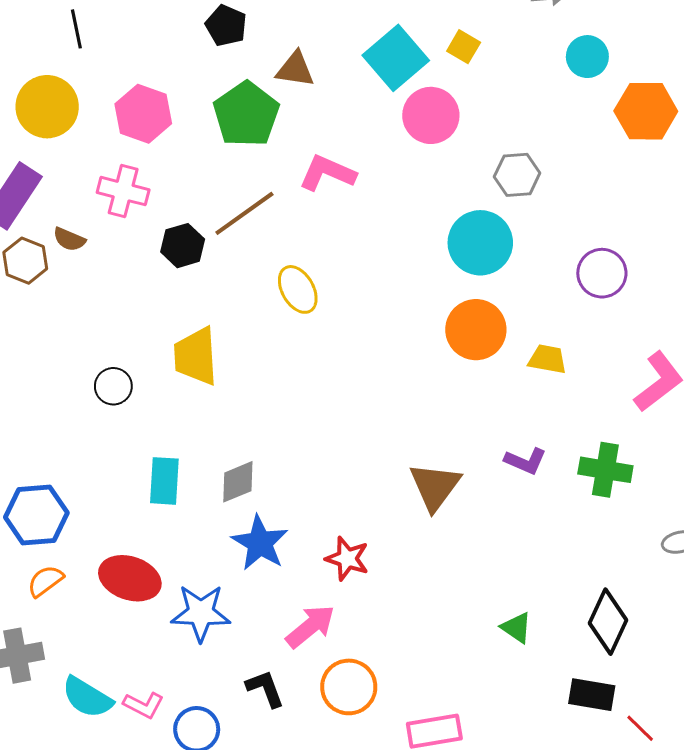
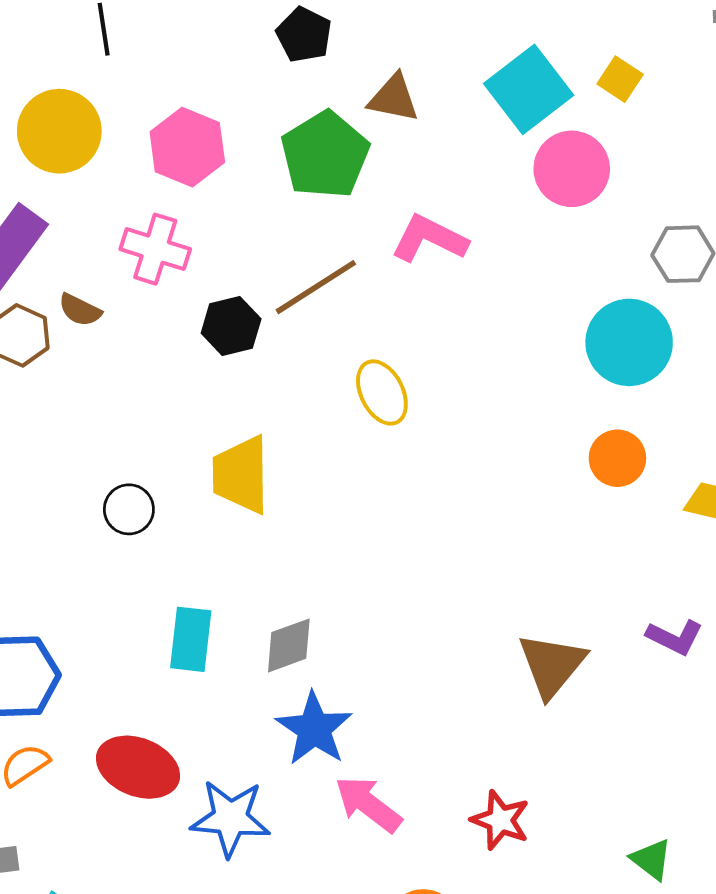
orange circle: (476, 330) -> (617, 458), size x0.7
red star: (347, 559) -> (500, 820), moved
pink arrow: (310, 626) -> (368, 804), moved, turned -106

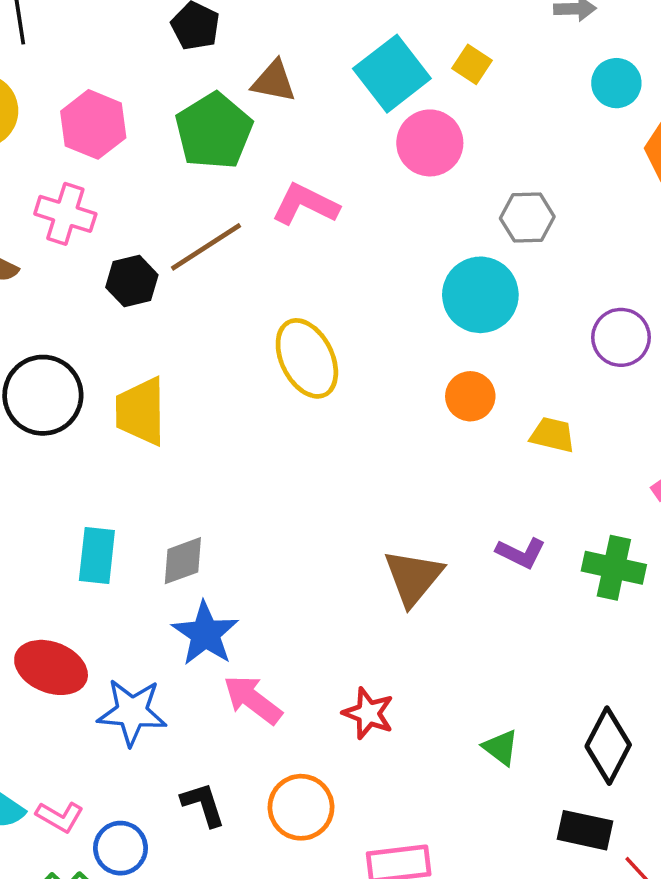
yellow ellipse: (382, 392) -> (307, 358), moved, size x1.4
black circle: (129, 509) -> (43, 395), moved, size x1.8

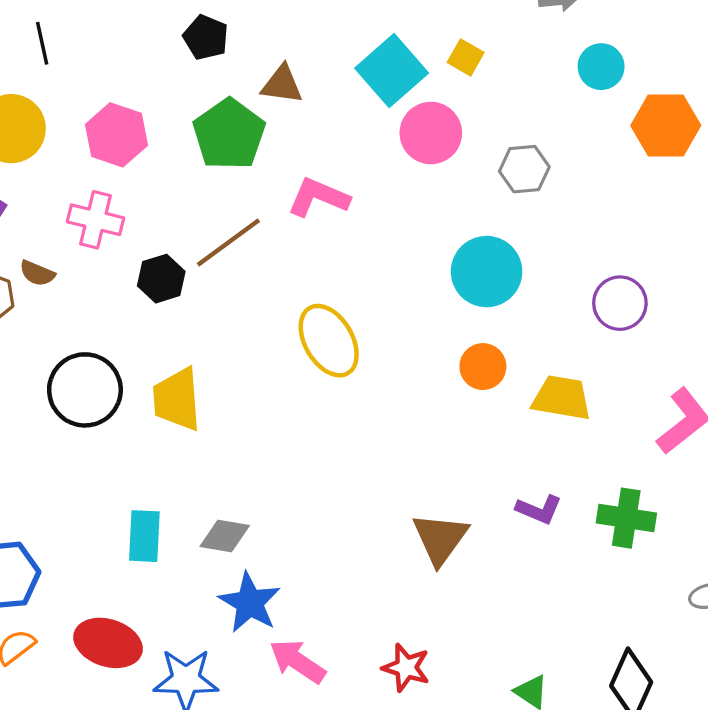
gray hexagon: (527, 217) -> (524, 169), moved
yellow trapezoid: (552, 435) -> (562, 398), size x1.4
gray diamond: (183, 561) -> (225, 536), turned 33

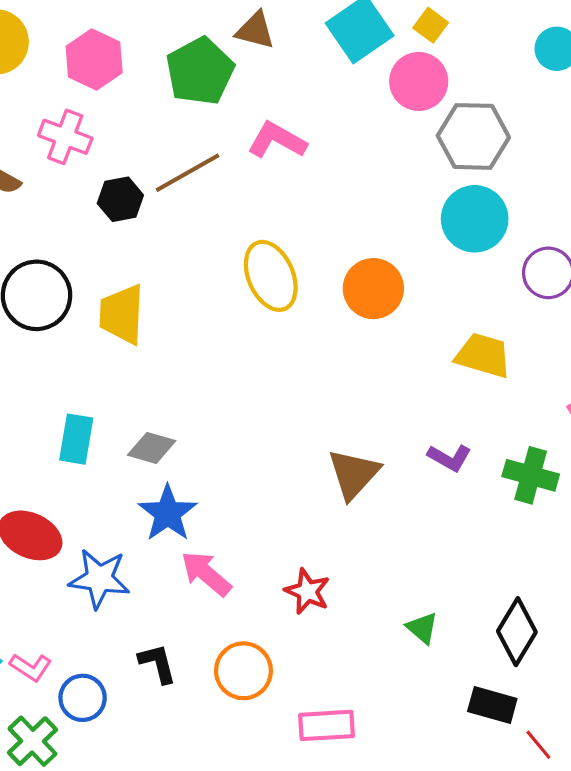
pink circle: (431, 133) -> (419, 81), moved
gray hexagon: (524, 169) -> (473, 136), size x1.5
cyan circle: (487, 272) -> (475, 219), moved
orange circle: (483, 367) -> (373, 289), moved, size x1.4

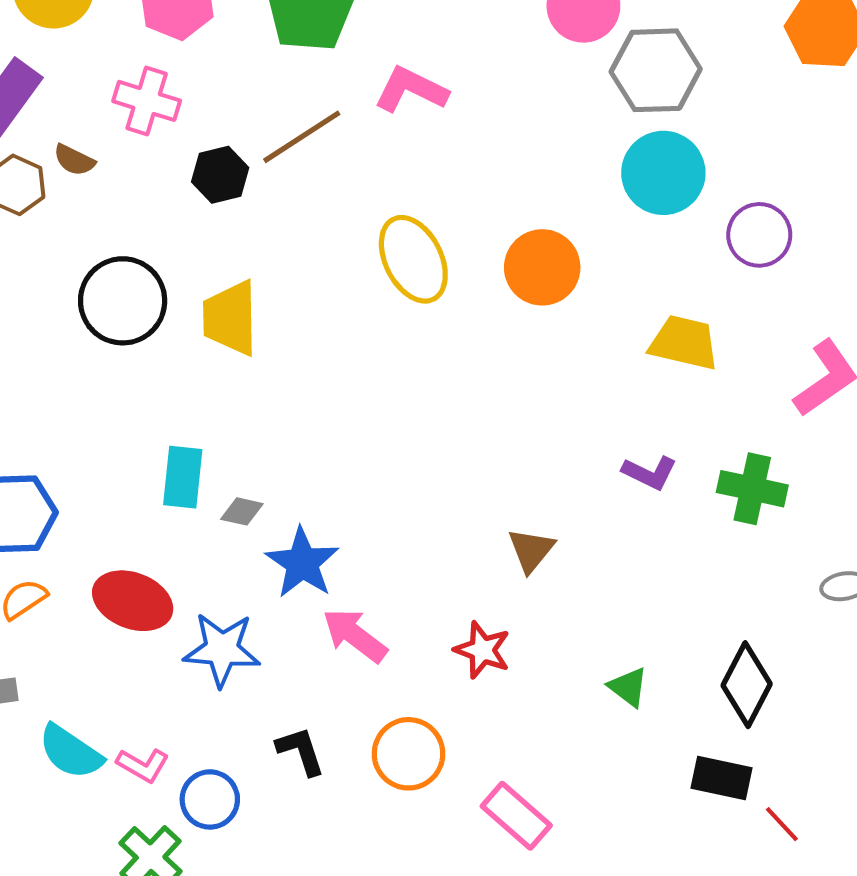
gray diamond: (152, 448) -> (242, 511), moved, size x0.7
brown triangle: (354, 474) -> (531, 550), moved, size x0.7
pink rectangle: (327, 725) -> (516, 816), turned 48

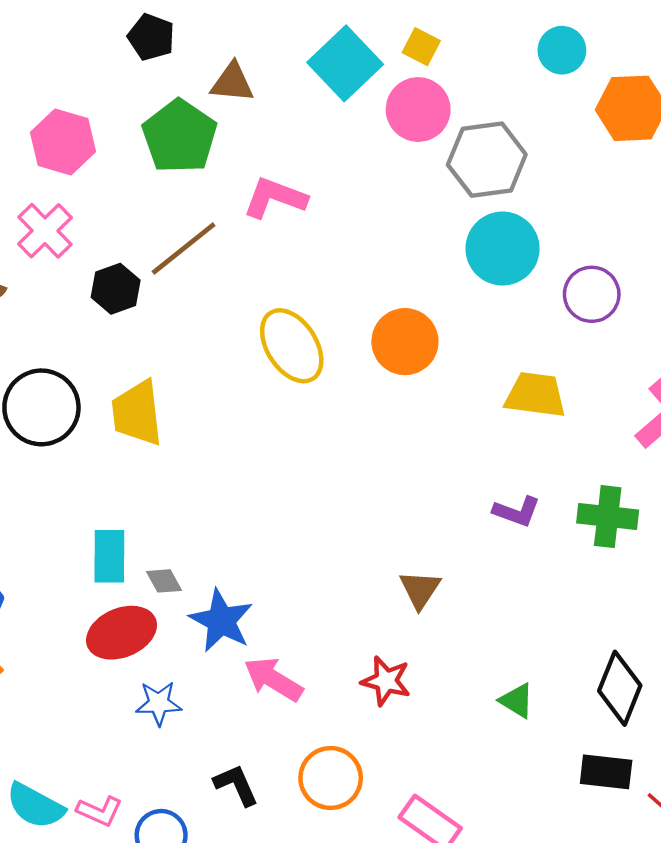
pink cross: (147, 101) -> (45, 231), turned 34
gray diamond: (242, 511) -> (164, 581), turned 54
red ellipse: (133, 601) -> (122, 633), moved, turned -38
blue star: (222, 650) -> (159, 703), size x0.7

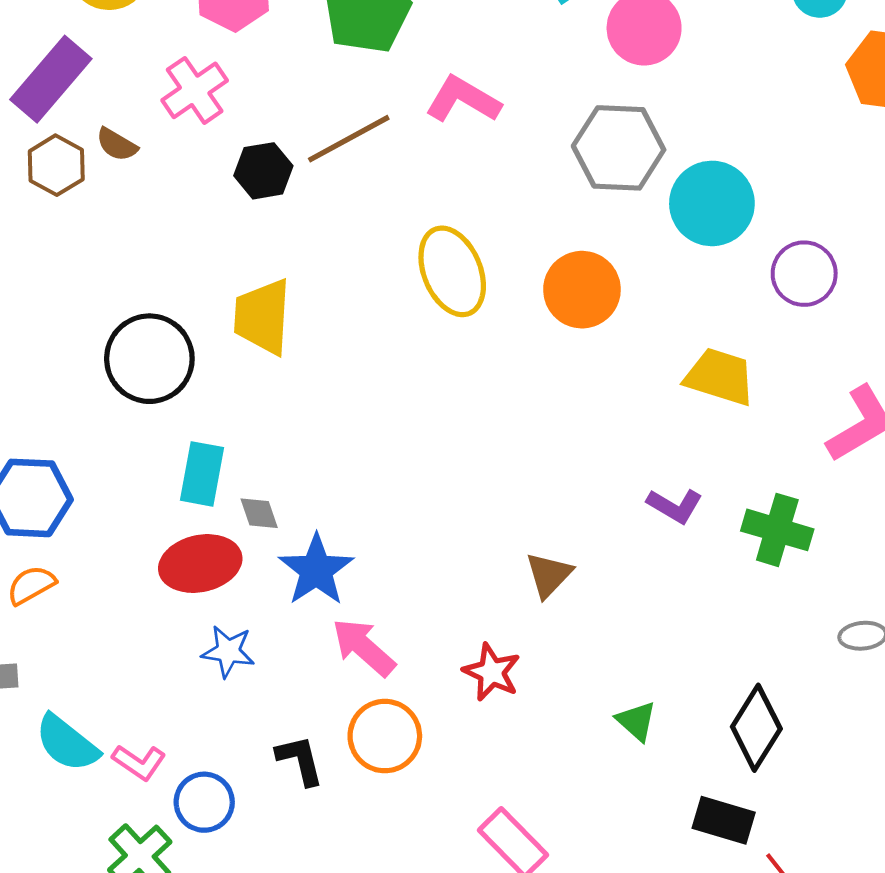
gray hexagon: (487, 160) -> (619, 148), moved
black circle: (41, 407) -> (149, 359), moved
orange circle: (331, 778) -> (385, 736), moved

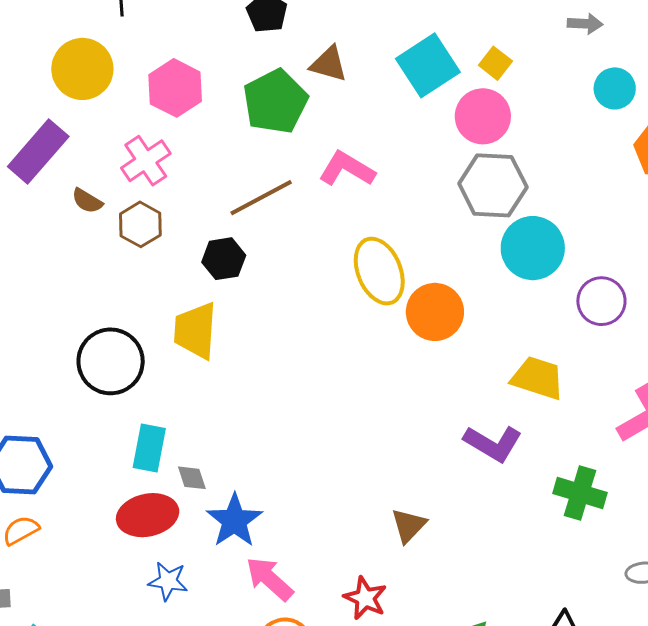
gray hexagon: (619, 148) -> (493, 185), moved
brown hexagon: (56, 165) -> (140, 224), moved
black hexagon: (263, 171) -> (224, 259), moved
yellow ellipse: (452, 271) -> (379, 271), moved
purple L-shape: (675, 506) -> (493, 443), moved, size x1.4

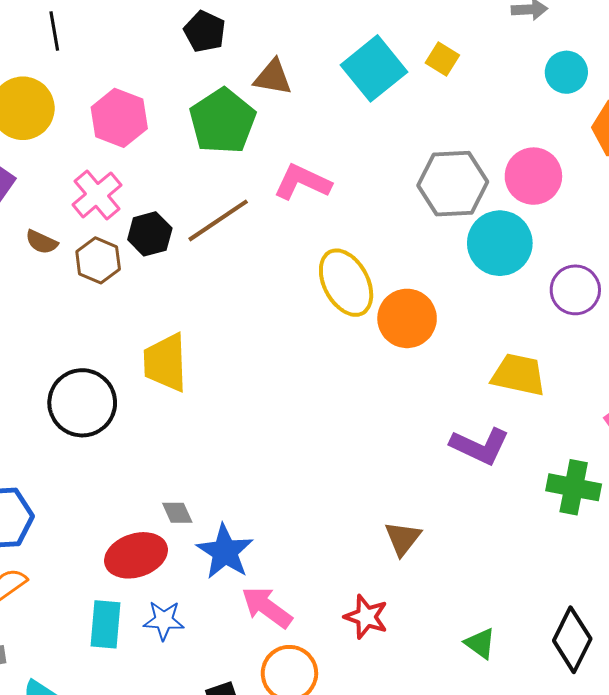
pink circle: (483, 116) -> (533, 176), moved
black hexagon: (224, 259) -> (150, 234), moved
cyan rectangle: (149, 448) -> (105, 624), moved

